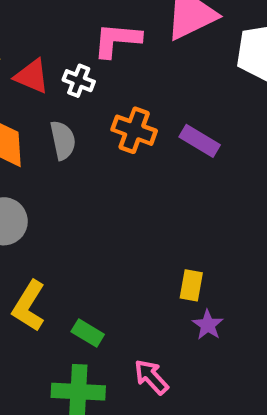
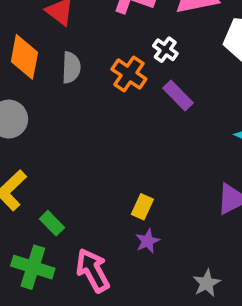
white cross: (79, 81) -> (165, 50), moved
pink arrow: (151, 377) -> (93, 270), size x1.4

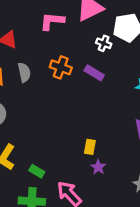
white cross: (165, 50) -> (104, 43), moved

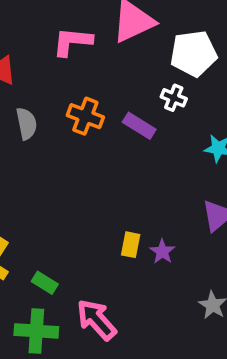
white cross: (104, 43) -> (174, 98), moved
purple star: (98, 167) -> (162, 252), moved

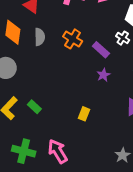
purple star: (162, 252) -> (103, 75), moved
green rectangle: (45, 283) -> (34, 107), moved

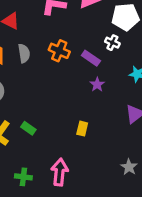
green cross: (24, 151) -> (23, 177), size x0.7
pink arrow: (58, 151) -> (60, 172), turned 45

